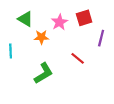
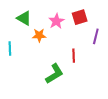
red line: (78, 58) -> (74, 56), turned 48
green L-shape: (44, 73) -> (54, 74), moved

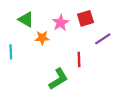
purple line: (96, 36) -> (103, 39), turned 42

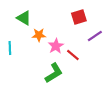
pink star: (61, 23) -> (56, 46), moved
red line: (79, 59) -> (73, 55), turned -48

